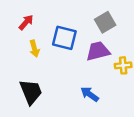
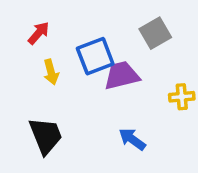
blue square: (64, 38) -> (95, 56), turned -35
purple trapezoid: (98, 51) -> (122, 76), moved

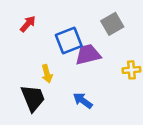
yellow arrow: (51, 72) -> (47, 74), moved
blue arrow: (132, 139) -> (83, 101), moved

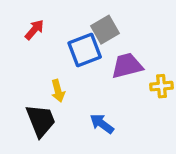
gray square: (112, 24) -> (105, 30), moved
purple trapezoid: (88, 55) -> (127, 66), moved

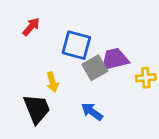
gray square: (105, 30) -> (95, 68), moved
blue square: (85, 50) -> (76, 45), turned 36

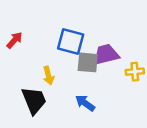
red arrow: (31, 27) -> (14, 40), moved
gray square: (95, 68) -> (88, 62), turned 35

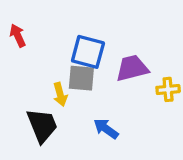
red arrow: (14, 40) -> (18, 36), moved, turned -66
gray square: (88, 62) -> (81, 78), moved

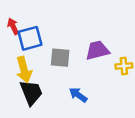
blue square: (88, 52) -> (30, 38), moved, turned -30
yellow arrow: (60, 94) -> (24, 70), moved, size x1.5

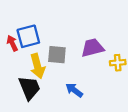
red arrow: (13, 26) -> (12, 43), moved
yellow arrow: (24, 70) -> (37, 66), moved

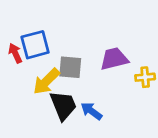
yellow arrow: (37, 66) -> (46, 81), turned 60
black trapezoid: (29, 88) -> (63, 105), moved

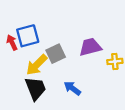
gray square: (70, 67) -> (56, 54), turned -30
black trapezoid: (63, 105) -> (35, 88), moved

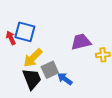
blue square: (28, 36) -> (25, 32), turned 30
gray square: (56, 54) -> (50, 70), moved

